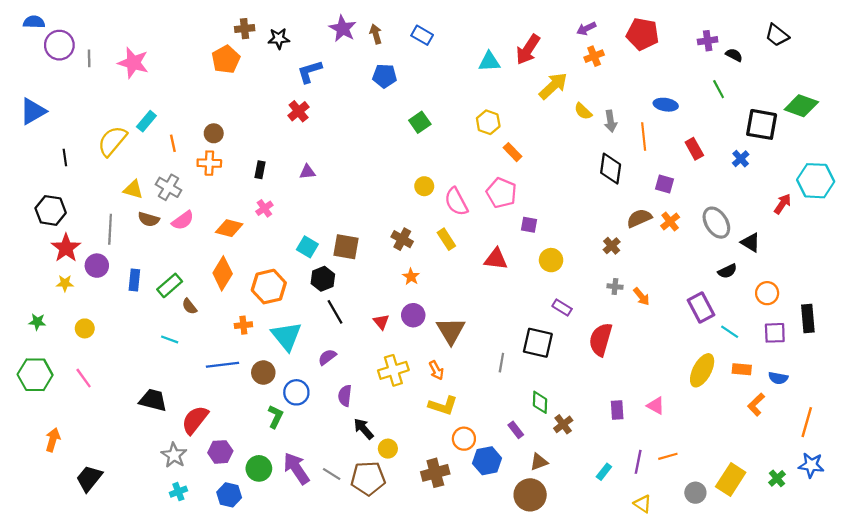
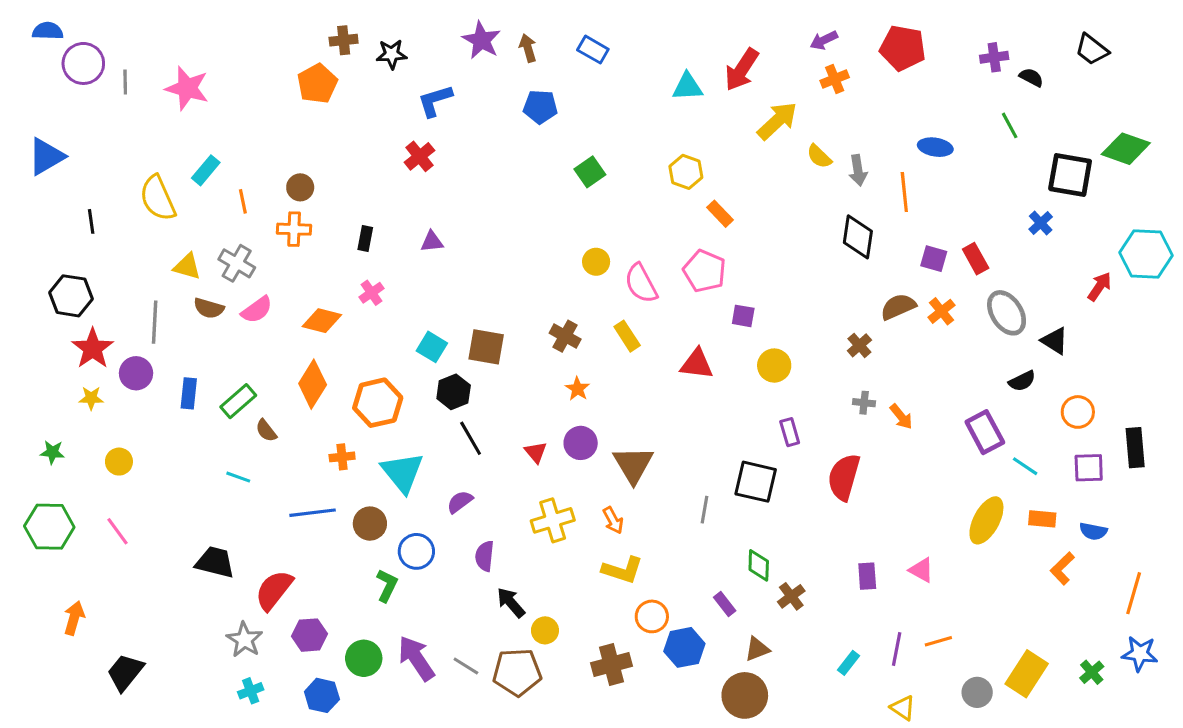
yellow semicircle: (112, 141) -> (158, 198), turned -64
red rectangle: (694, 149) -> (976, 259), moved
purple rectangle: (562, 307) -> (790, 432), turned 42

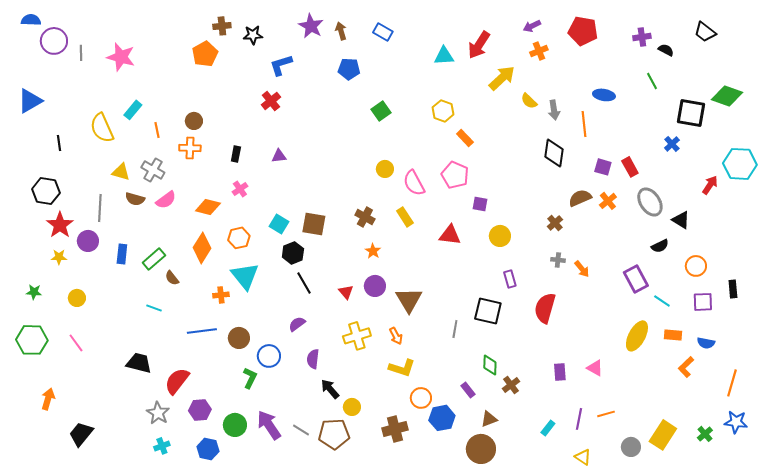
orange hexagon: (378, 403) -> (239, 238), moved, size x0.7
black rectangle: (1135, 448) -> (733, 289), size x0.7
cyan triangle: (402, 472) -> (245, 276), moved

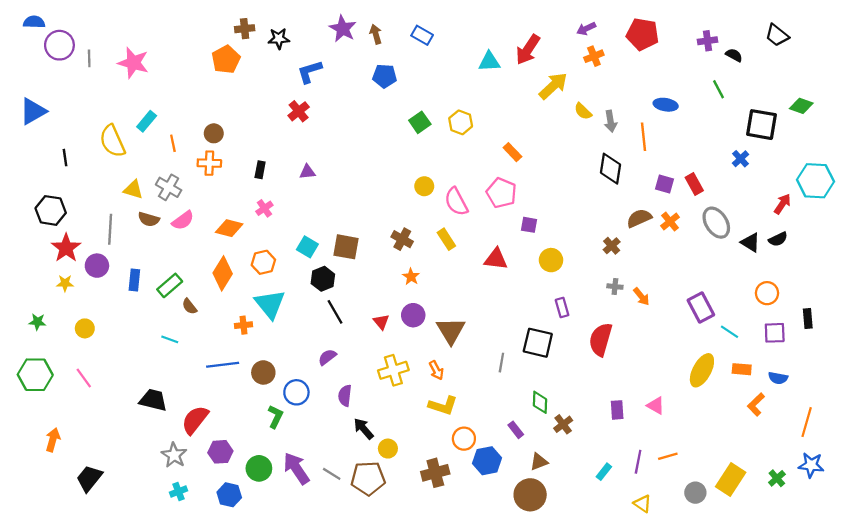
green diamond: (727, 96) -> (801, 106), size x0.7
yellow hexagon: (443, 111) -> (461, 122), moved
black semicircle: (660, 246) -> (778, 239), moved

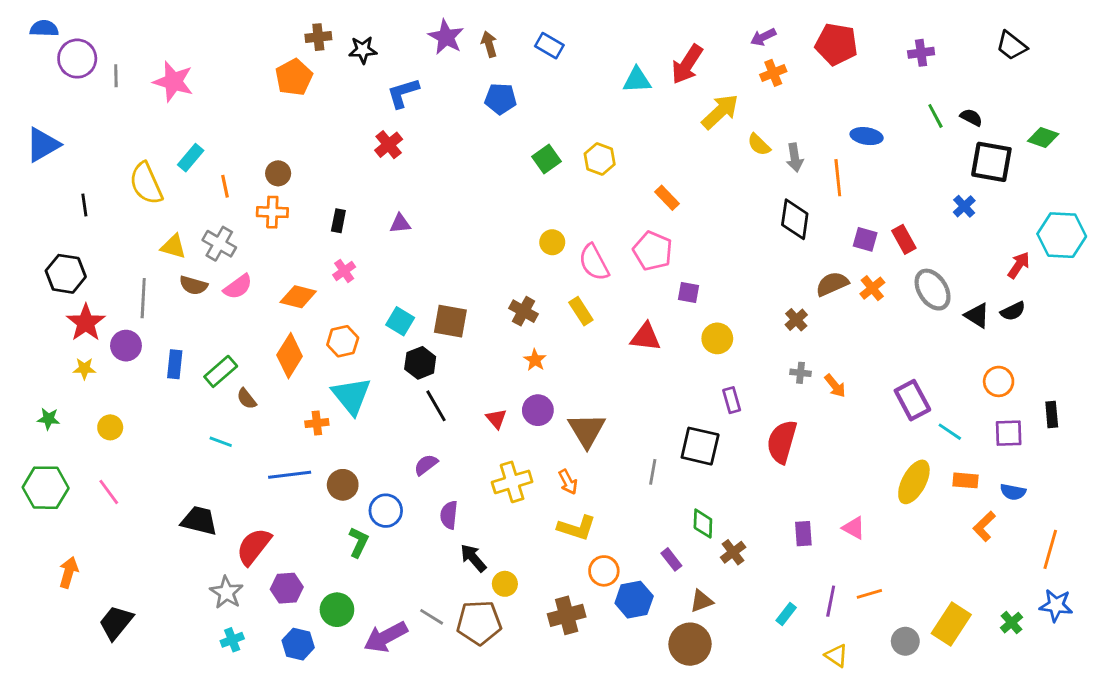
black semicircle: (734, 55) -> (971, 117), moved
purple arrow: (296, 468) -> (386, 637), moved, turned -84

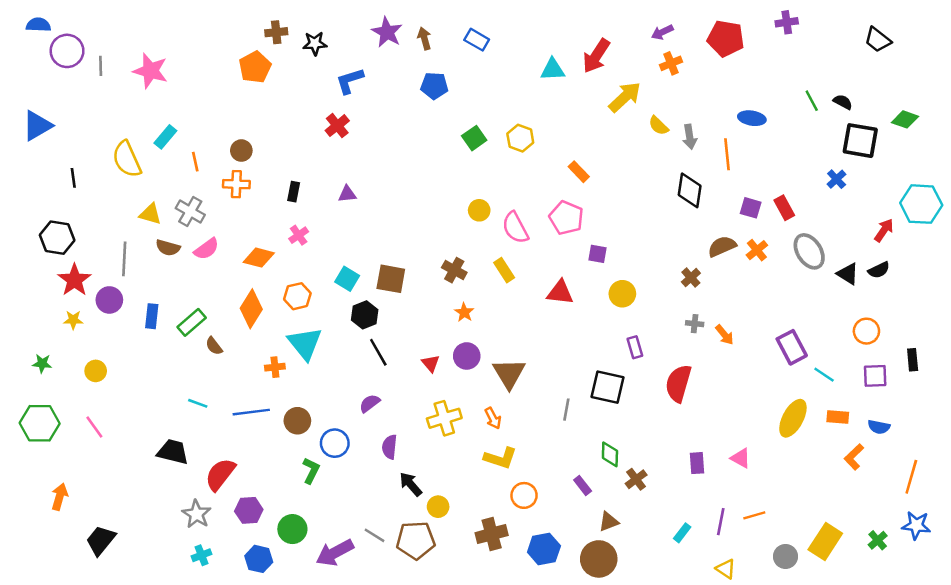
purple cross: (921, 53) -> (787, 22), moved
cyan line: (221, 442) -> (198, 403), moved
blue hexagon: (634, 600) -> (544, 549), moved

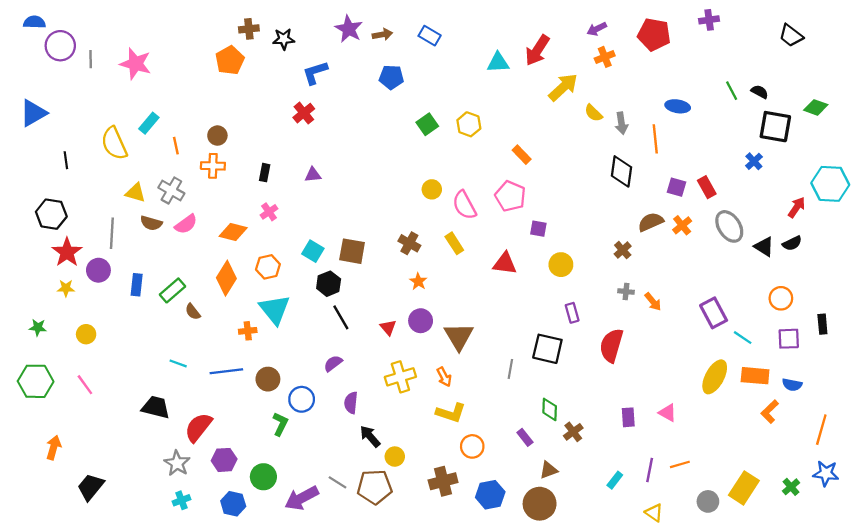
brown arrow: (424, 38) -> (382, 34), turned 96
orange rectangle: (838, 417) -> (755, 376), size x1.4

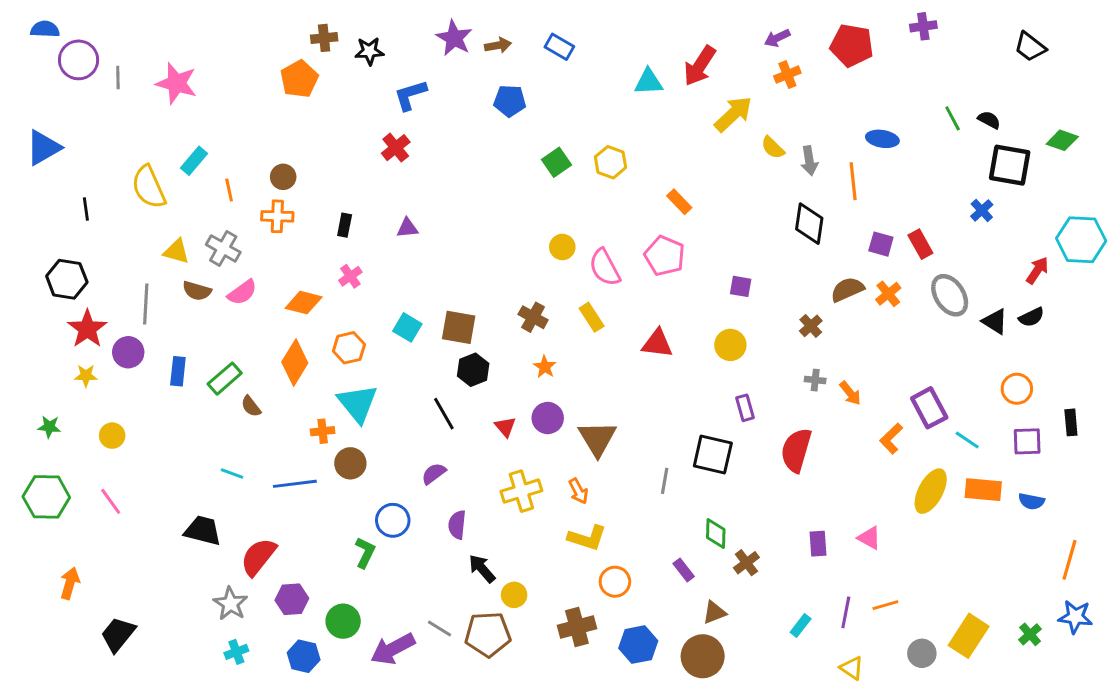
purple square: (538, 229) -> (741, 286), moved
black hexagon: (329, 284) -> (473, 370), moved
brown circle: (268, 379) -> (350, 463), moved
orange L-shape: (770, 412) -> (891, 438), moved

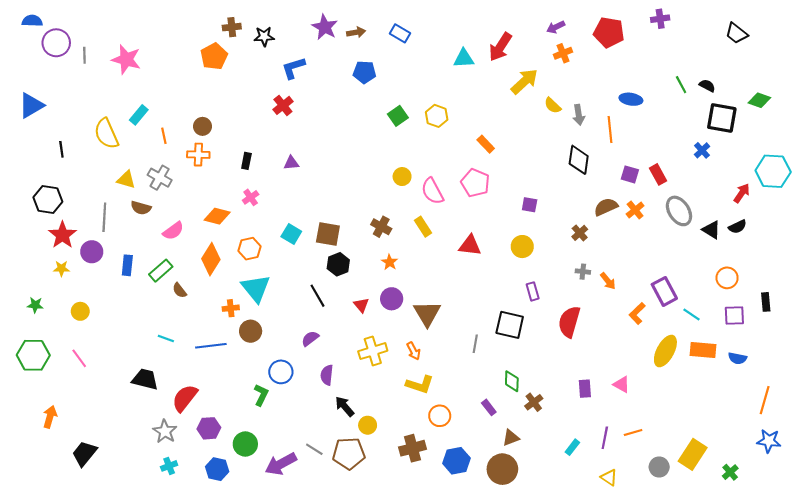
pink semicircle: (242, 292) -> (173, 231), moved
green cross: (1030, 634) -> (730, 472), moved

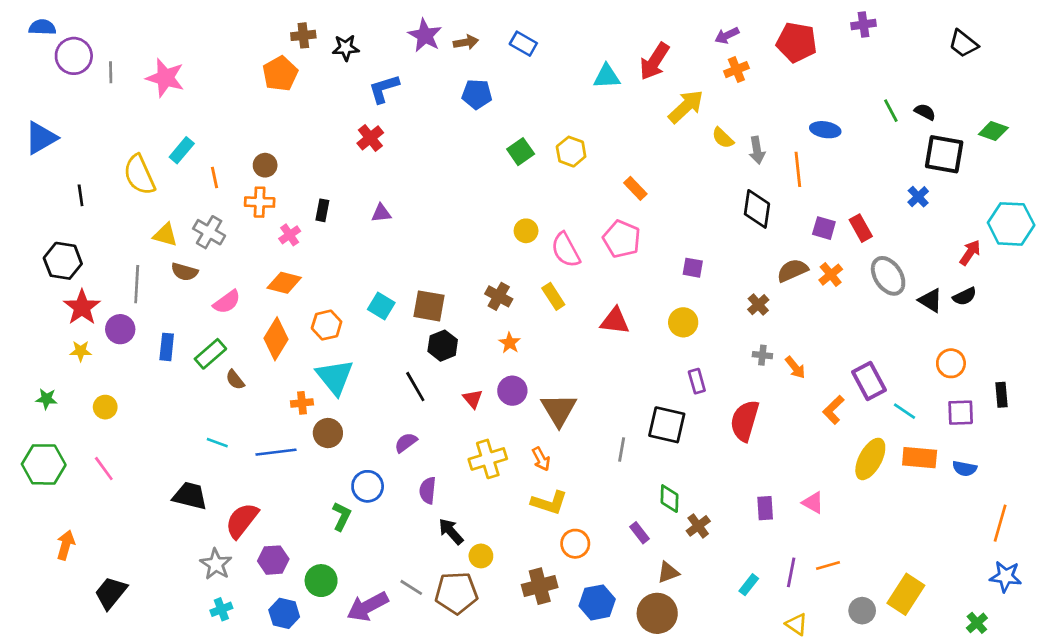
pink cross: (251, 197) -> (290, 235), moved
green cross: (730, 472) -> (977, 623), moved

